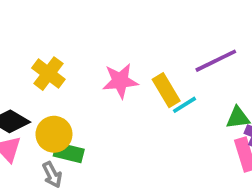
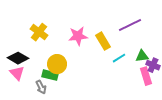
cyan line: (185, 105) -> (119, 58), moved
yellow circle: (54, 134) -> (57, 64), moved

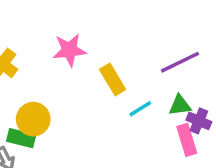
purple line: (130, 25) -> (180, 62), moved
pink star: (78, 36) -> (69, 50), moved

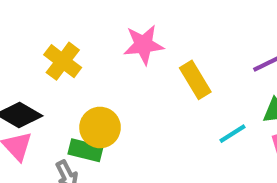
cyan line: (140, 109) -> (233, 134), moved

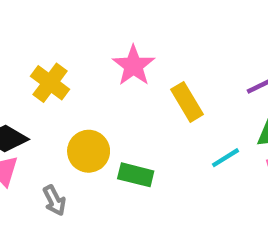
pink star: (143, 45) -> (134, 66), turned -30
green rectangle: (86, 150) -> (136, 175), moved

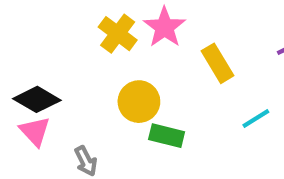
yellow cross: (50, 83) -> (118, 34), moved
yellow circle: (89, 151) -> (139, 102), moved

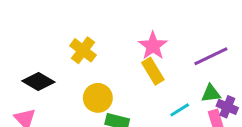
pink star: (164, 27) -> (153, 46), moved
black diamond: (37, 99) -> (38, 82), moved

